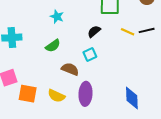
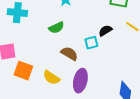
black semicircle: (94, 31) -> (105, 31), moved

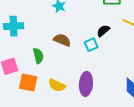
green semicircle: (56, 28) -> (38, 56), moved, turned -70
brown semicircle: (69, 54) -> (62, 40), moved

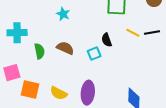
black semicircle: (103, 31) -> (107, 40), turned -72
green semicircle: (38, 56) -> (39, 51), moved

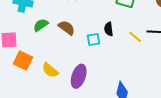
yellow line: (133, 33) -> (135, 37), moved
green semicircle: (39, 51) -> (41, 25), turned -126

